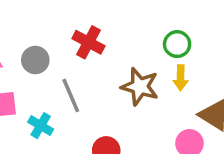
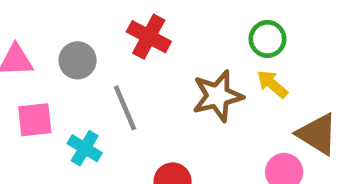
yellow arrow: (181, 78) -> (272, 84), turned 130
brown star: (140, 87) -> (218, 96), turned -30

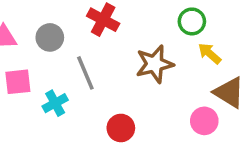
yellow arrow: (272, 84) -> (210, 53), moved
cyan cross: (85, 148) -> (55, 103), turned 30

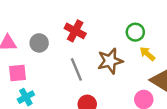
gray line: (85, 73) -> (76, 69), moved
cyan cross: (55, 103) -> (26, 97), moved

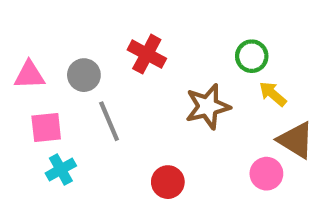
gray line: (76, 69) -> (109, 121), moved

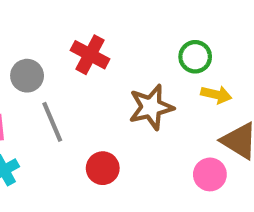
yellow arrow: (273, 94) -> (216, 95), turned 152
red circle: (168, 182) -> (103, 168), moved

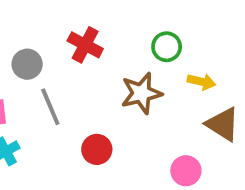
green circle: (195, 57) -> (167, 47), moved
pink circle: (210, 174) -> (186, 171), moved

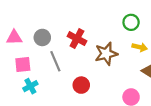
red cross: (85, 45) -> (77, 39), moved
green circle: (167, 47) -> (131, 22), moved

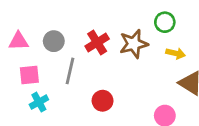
red cross: (77, 39) -> (97, 42), turned 30
brown star: (106, 54) -> (134, 44), moved
gray line: (55, 61) -> (70, 71), turned 36

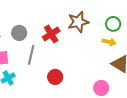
green circle: (165, 22) -> (113, 24), moved
brown star: (134, 44) -> (78, 22), moved

